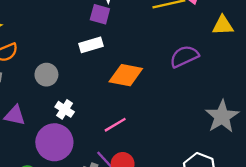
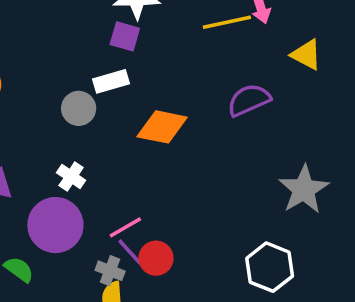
yellow triangle: (223, 25) -> (306, 55), turned 30
gray circle: (46, 75) -> (79, 108), moved
pink line: (115, 125) -> (125, 227), moved

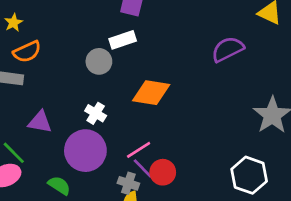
orange diamond: (162, 127) -> (151, 93), moved

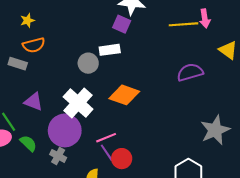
white cross: (96, 113) -> (78, 103), size x1.8
gray cross: (128, 183) -> (58, 156), moved
green semicircle: (59, 185) -> (28, 143), moved

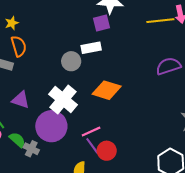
purple square: (122, 24) -> (101, 23), turned -36
orange semicircle: (34, 45) -> (19, 46), turned -90
gray cross: (58, 156) -> (31, 149), moved

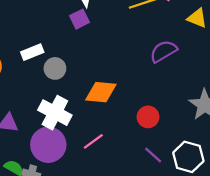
white rectangle: (91, 48) -> (32, 52), moved
purple line: (92, 146) -> (153, 155), moved
red circle: (107, 151) -> (148, 117), moved

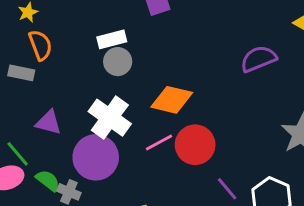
white rectangle: (32, 52) -> (112, 39), moved
red circle: (148, 117) -> (195, 145), moved, size x1.4
pink line: (93, 141) -> (159, 142), moved

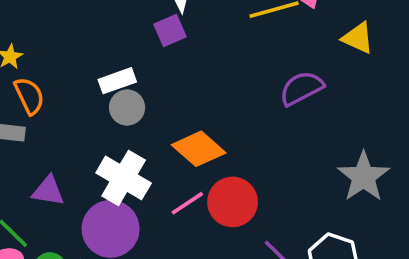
orange diamond: (172, 100) -> (199, 149), turned 33

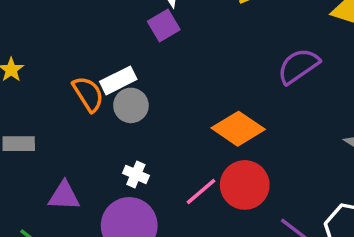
orange semicircle: (29, 96) -> (88, 94), moved
orange diamond: (199, 149) -> (238, 129), moved
white cross: (124, 178) -> (136, 174), size x0.5

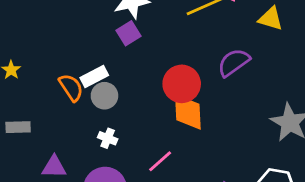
orange diamond: (238, 129) -> (188, 112), turned 54
white cross: (136, 174) -> (108, 138), moved
red circle: (245, 185) -> (182, 84), moved

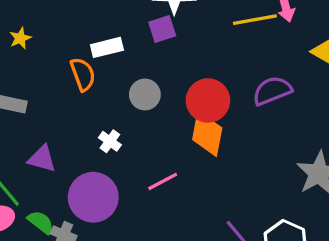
white rectangle: (94, 77) -> (107, 47), moved
gray circle: (104, 96) -> (145, 94), moved

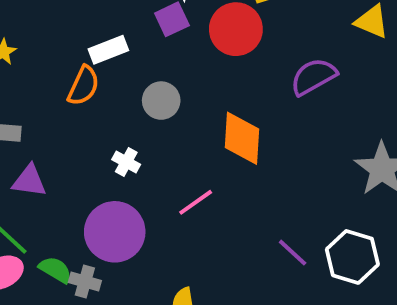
orange semicircle: (83, 74) -> (83, 86), turned 52
red circle: (208, 100) -> (236, 29), moved
purple triangle: (42, 159) -> (29, 181), moved

